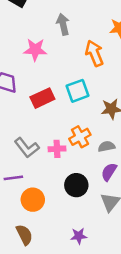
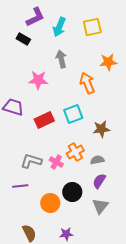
gray L-shape: (27, 148) -> (31, 161), turned 145
pink cross: (57, 149) -> (56, 162), turned 32
orange circle: (33, 200) -> (50, 203), moved
purple star: (79, 236) -> (66, 234), moved

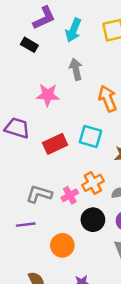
cyan square: (73, 114) -> (90, 137), turned 36
pink cross: (56, 162) -> (70, 195), turned 32
black circle: (72, 192) -> (93, 220), moved

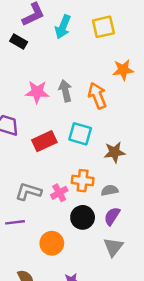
gray arrow: (76, 69) -> (65, 91), moved
orange cross: (93, 183) -> (83, 181), turned 35

